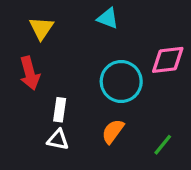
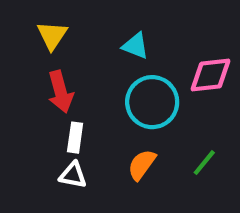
cyan triangle: (108, 18) -> (135, 46), moved
red arrow: (30, 73) -> (60, 92), moved
green line: (163, 145) -> (204, 163), moved

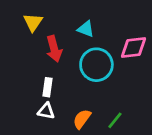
red arrow: (60, 92) -> (54, 49), moved
green line: (204, 163) -> (115, 120), moved
orange semicircle: (142, 165) -> (82, 119), moved

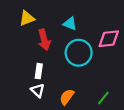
yellow triangle: (33, 22) -> (27, 18), turned 35
white triangle: (46, 111) -> (38, 90), turned 32
green line: (115, 120) -> (103, 98), moved

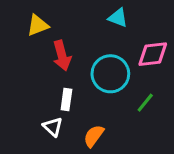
cyan triangle: (70, 24) -> (118, 18), moved
white rectangle: (39, 71) -> (66, 100), moved
green line: (103, 98) -> (145, 103), moved

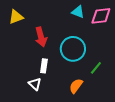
yellow triangle: (38, 25) -> (16, 17), moved
pink diamond: (153, 54) -> (101, 16), moved
orange semicircle: (94, 136) -> (76, 86), moved

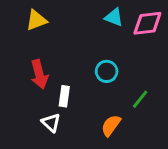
yellow triangle: (16, 17) -> (36, 20), moved
red arrow: (41, 37) -> (39, 74), moved
cyan circle: (73, 49) -> (107, 71), size x0.6

